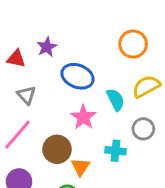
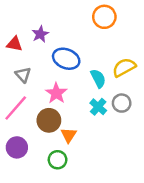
orange circle: (133, 44) -> (104, 17), moved
pink star: (83, 117) -> (56, 93), moved
cyan cross: (116, 151) -> (98, 107), moved, turned 35

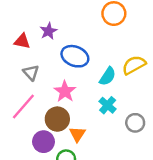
cyan semicircle: (98, 78) -> (108, 76), turned 60
gray circle: (122, 103) -> (135, 123), moved
purple circle: (17, 147) -> (44, 142), moved

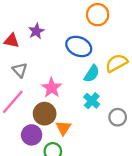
blue ellipse: (75, 56) -> (79, 46), moved

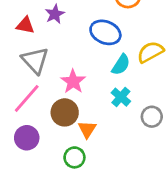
gray triangle: (20, 70) -> (35, 60), size x1.5
purple circle: (32, 135) -> (27, 138), moved

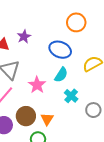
cyan semicircle: (121, 65) -> (61, 75), moved
brown circle: (65, 112) -> (26, 116), moved

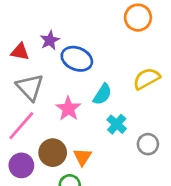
orange circle: (76, 22) -> (138, 18), moved
blue ellipse: (60, 50) -> (77, 59), moved

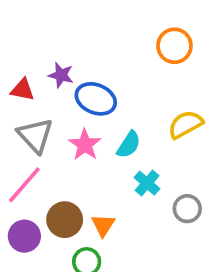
purple star: (50, 40) -> (61, 75), turned -30
pink star: (68, 109) -> (85, 145), moved

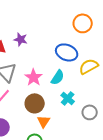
blue ellipse: (96, 99) -> (67, 52), moved
brown circle: (65, 220) -> (35, 103), moved

